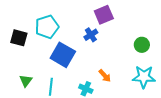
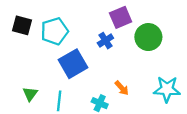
black square: (19, 38) -> (22, 25), moved
green circle: (142, 45) -> (148, 37), moved, size x1.5
blue square: (63, 55) -> (73, 64), turned 30

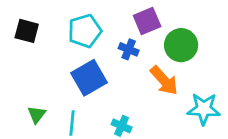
cyan pentagon: (54, 31) -> (85, 31), moved
blue cross: (105, 41) -> (129, 49), turned -35
orange arrow: (122, 88) -> (164, 81), moved, size x1.6

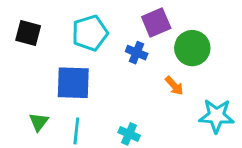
blue square: (89, 78) -> (73, 83), moved, turned 32
orange arrow: (164, 81) -> (174, 86), size x0.6

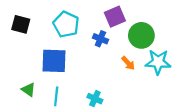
cyan pentagon: (90, 33) -> (66, 24), turned -30
cyan star: (216, 116) -> (158, 62), moved
green triangle: (39, 122) -> (28, 90), turned -32

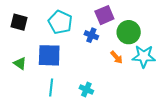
green triangle: (28, 90) -> (20, 63), moved

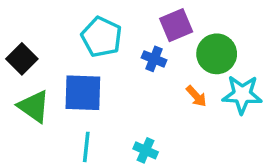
black square: (19, 22) -> (22, 59), moved, turned 30
green triangle: (20, 63) -> (34, 106), size x1.5

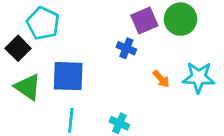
cyan pentagon: (102, 37) -> (43, 23), moved
green circle: (217, 54) -> (181, 19), moved

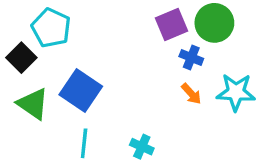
blue cross: (126, 48) -> (191, 58), moved
blue square: (68, 76) -> (81, 91), turned 32

